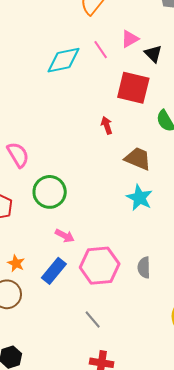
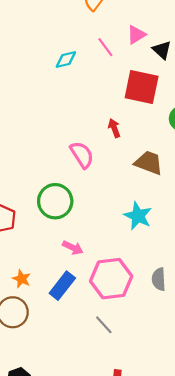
cyan diamond: (63, 60) -> (66, 60), size x0.6
pink semicircle: (18, 155) -> (82, 155), moved
cyan star: (139, 198) -> (138, 216), moved
gray line: (93, 320) -> (104, 325), moved

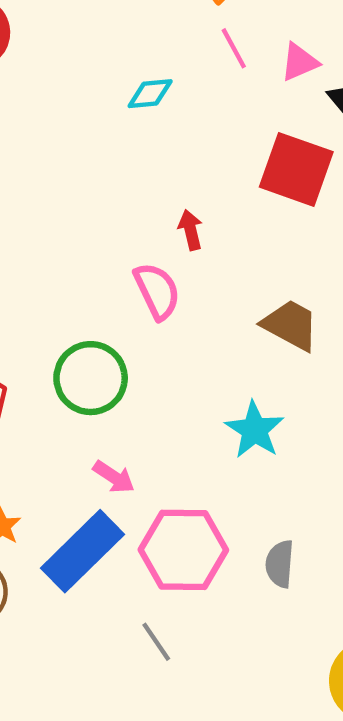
pink line: (105, 47) -> (234, 48), moved
red arrow: (114, 128) -> (191, 230), moved
blue rectangle: (62, 286) -> (82, 551), size x1.4

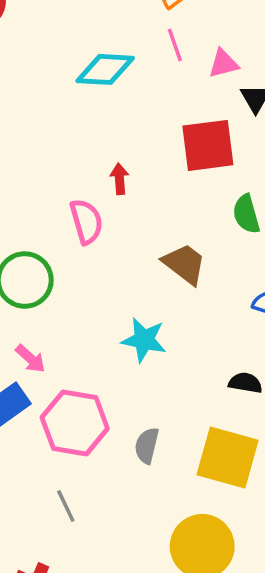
cyan diamond: (150, 94) -> (105, 69), size x1.6
red square: (296, 169) -> (208, 145), turned -36
cyan star: (255, 430) -> (144, 340), turned -30
gray line: (156, 642) -> (66, 506), moved

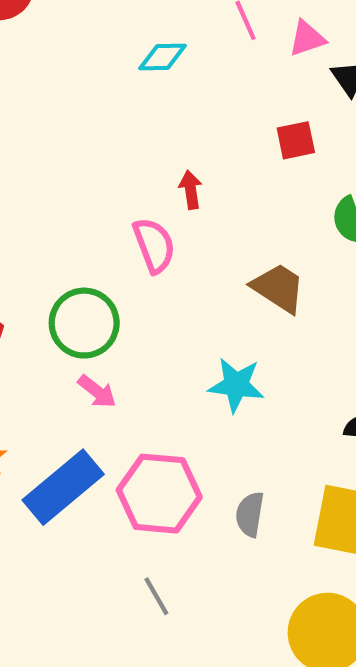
cyan diamond: (105, 69) -> (162, 57), size x0.7
red square: (208, 145) -> (296, 140), size x0.6
pink arrow: (30, 359) -> (97, 391), moved

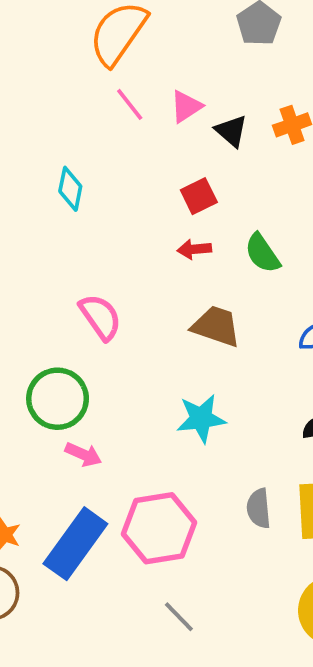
cyan diamond: (162, 57) -> (70, 189), moved, turned -63
red arrow: (191, 190) -> (194, 249), moved, turned -72
gray semicircle: (250, 514) -> (259, 508), moved

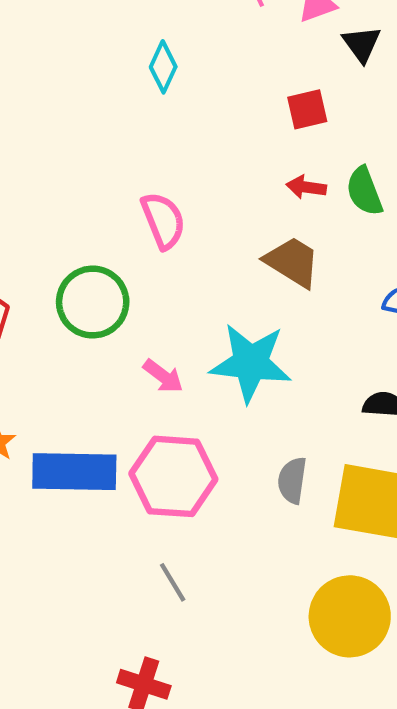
red arrow: (194, 249) -> (306, 187), moved
cyan star: (201, 418) -> (251, 363), size x1.4
pink arrow: (83, 454) -> (163, 376), moved
blue rectangle: (75, 544) -> (74, 472), turned 42

